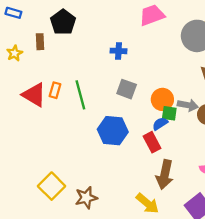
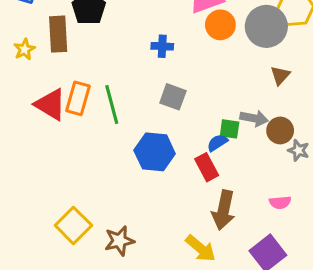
brown rectangle: (40, 42) -> (58, 34), size x1.6
orange rectangle: (55, 90) -> (78, 98), size x1.5
orange circle: (162, 99) -> (220, 25), moved

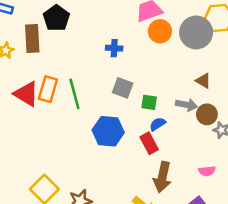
brown triangle: (280, 75) -> (203, 81), moved, turned -42
green square: (230, 129) -> (149, 102), moved

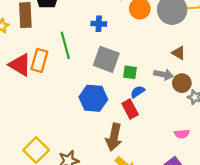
gray square: (123, 88) -> (106, 59), size x1.4
green line: (74, 94) -> (65, 45), moved
brown arrow: (162, 177) -> (114, 137), moved

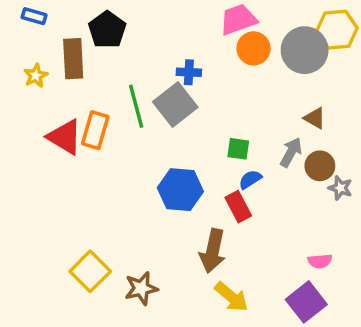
gray square: (106, 59) -> (175, 105), moved, turned 32
gray arrow: (164, 74) -> (291, 152), turned -72
pink semicircle: (182, 134) -> (320, 261), moved

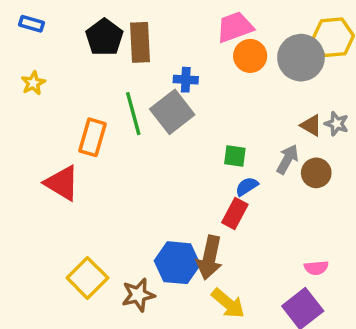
brown rectangle: (73, 59) -> (140, 42), moved
red triangle: (65, 137) -> (62, 183), moved
gray star: (340, 188) -> (337, 124), moved
blue hexagon: (180, 190) -> (177, 263), moved
red rectangle: (238, 207) -> (235, 214), turned 56

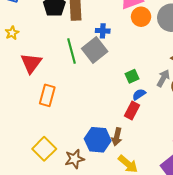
orange rectangle: (93, 137) -> (47, 95), moved
green square: (235, 156) -> (132, 76), turned -32
red triangle: (62, 183) -> (31, 63), moved, turned 35
brown arrow: (209, 258) -> (117, 137), size x0.7

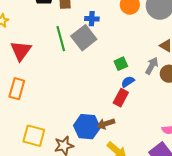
orange rectangle: (47, 95) -> (17, 89), moved
brown arrow: (117, 137) -> (106, 124), turned 60
yellow square: (44, 149) -> (34, 136), turned -30

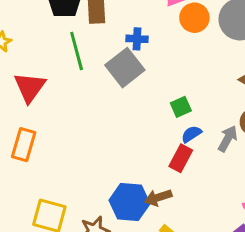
green line: (61, 39) -> (77, 51), moved
gray arrow: (152, 66) -> (228, 139), moved

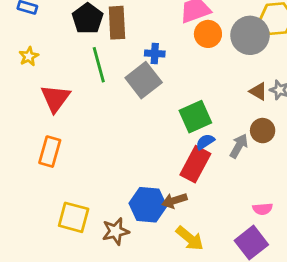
green square: (181, 107) -> (195, 117), size x1.6
red rectangle: (181, 158) -> (195, 164), size x1.4

